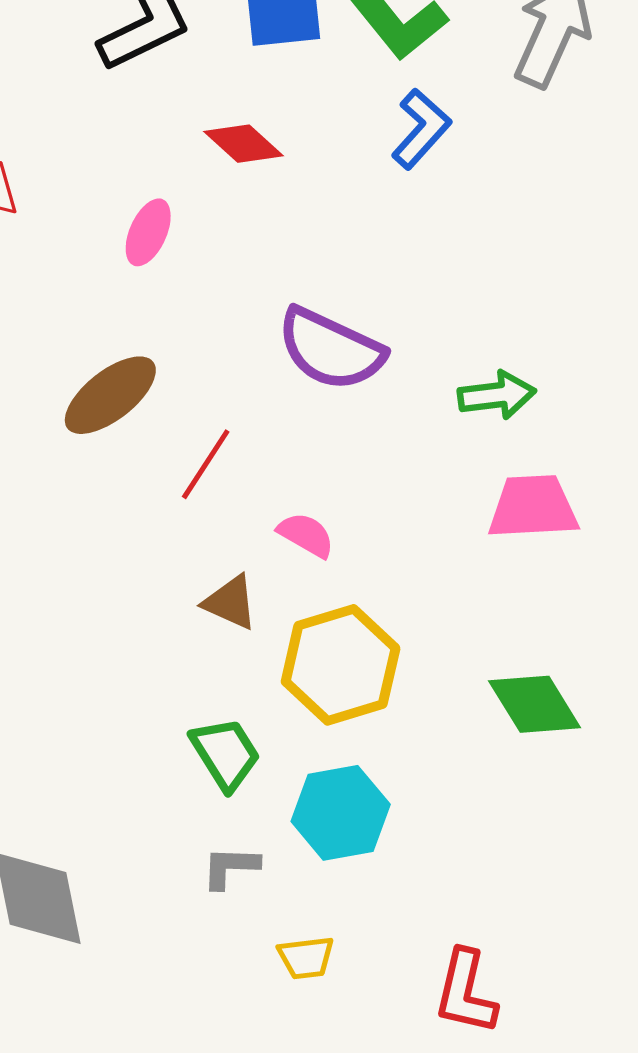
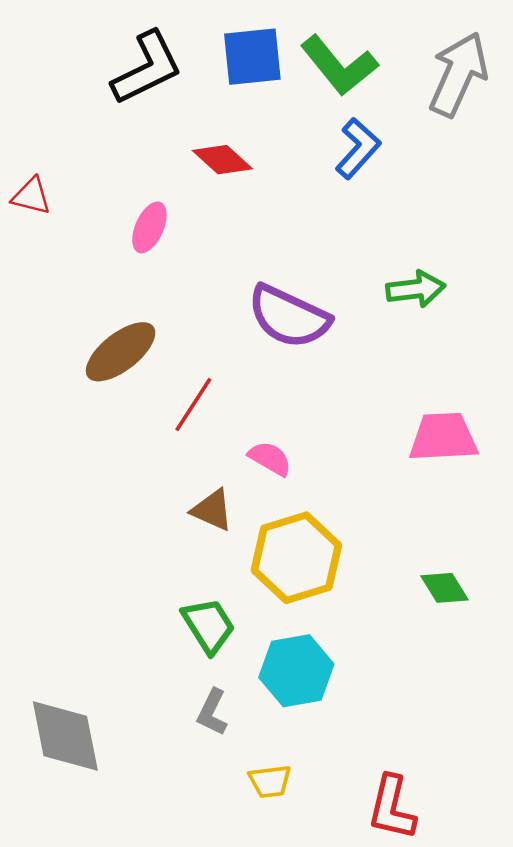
green arrow: (497, 395) -> (416, 289), moved
green diamond: (535, 704) -> (445, 588), size x0.7
gray L-shape: (230, 867) -> (212, 712), turned -66

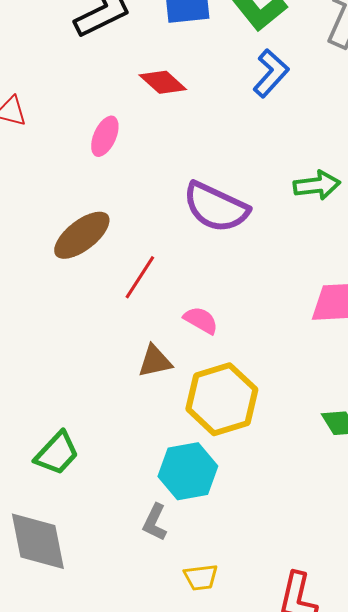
brown triangle: (212, 510) -> (155, 361), turned -36
green trapezoid: (208, 626) -> (57, 453), moved, turned 75
cyan hexagon: (296, 671) -> (188, 471), moved

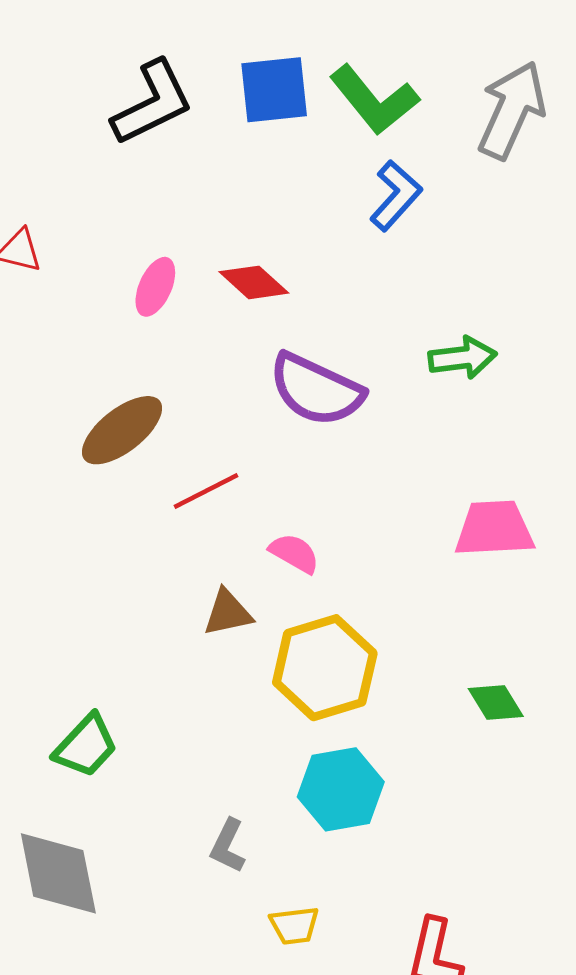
red diamond: (163, 82) -> (254, 282), moved
red line: (140, 277) -> (206, 491), turned 30
cyan hexagon: (188, 471) -> (341, 789), moved

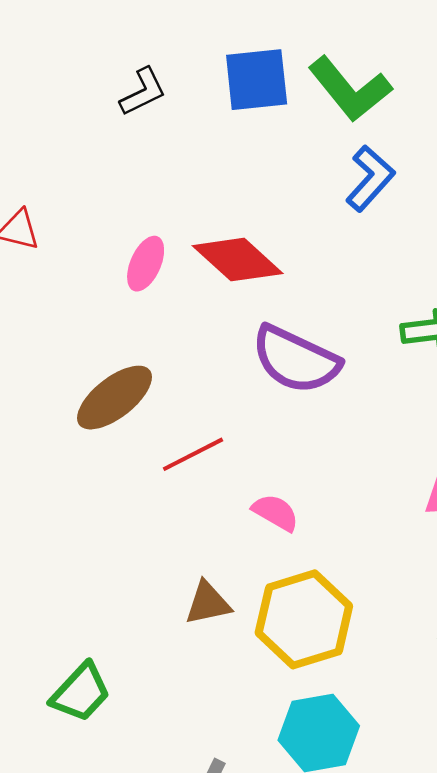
black L-shape: (152, 103) -> (143, 92), size x0.6
red diamond: (254, 282) -> (238, 260), size x1.4
brown triangle: (228, 613) -> (208, 603), moved

